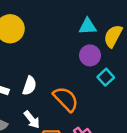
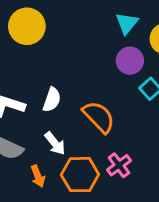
cyan triangle: (88, 26) -> (127, 23), turned -48

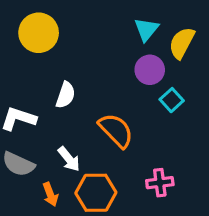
white semicircle: (52, 100) -> (66, 95), moved
pink cross: (119, 165) -> (160, 183), moved, turned 30

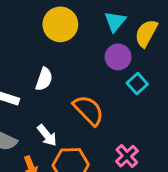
yellow circle: (39, 33) -> (60, 24), moved
pink cross: (160, 183) -> (127, 156), turned -35

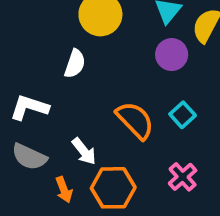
white semicircle: (44, 79) -> (75, 64), moved
cyan square: (137, 84) -> (183, 115), moved

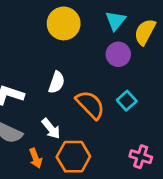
white semicircle: (75, 64) -> (57, 82), moved
pink cross: (183, 177) -> (141, 157), moved, turned -30

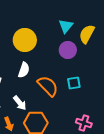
yellow circle: (64, 23) -> (25, 40), moved
cyan square: (127, 101) -> (74, 83), turned 32

